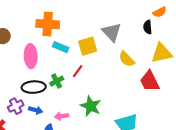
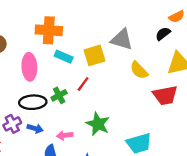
black semicircle: (148, 27) -> (163, 34), turned 56
gray triangle: (112, 32) -> (122, 39), turned -30
red trapezoid: (150, 81) -> (165, 95), turned -75

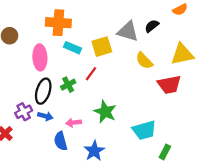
black semicircle: (163, 34) -> (152, 26), moved
black ellipse: (33, 102) -> (43, 91), turned -70

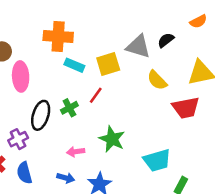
pink ellipse: (40, 57) -> (21, 76), moved
blue arrow: (45, 116) -> (66, 178), moved
blue semicircle: (61, 141) -> (24, 173), moved

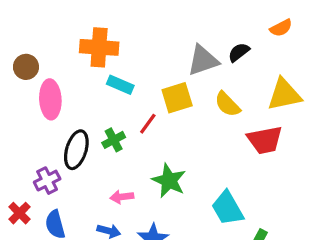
gray triangle: (138, 46) -> (203, 60), turned -36
yellow square: (108, 64) -> (177, 98), moved
cyan trapezoid: (157, 160) -> (227, 208), turned 76

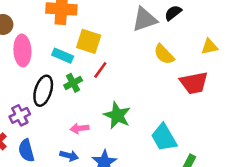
cyan rectangle: (120, 85) -> (63, 56), moved
yellow triangle: (284, 94) -> (209, 47), size x0.6
yellow square: (177, 98) -> (89, 41), moved, turned 35

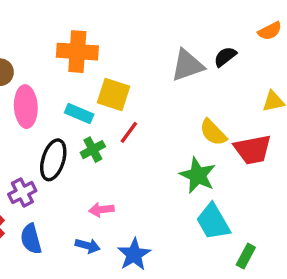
yellow semicircle: (164, 54) -> (213, 132), moved
green star: (117, 115) -> (198, 175), moved

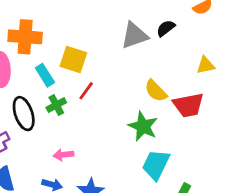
orange cross: (77, 52) -> (25, 37), moved
cyan rectangle: (79, 113) -> (45, 75), turned 35
black ellipse: (53, 160) -> (24, 114), turned -36
cyan trapezoid: (213, 222) -> (156, 165), turned 56

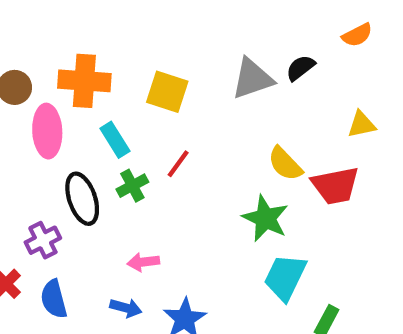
yellow square: (73, 60) -> (167, 92), moved

